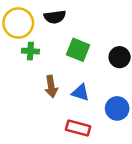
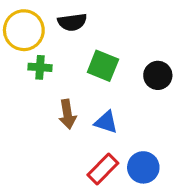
blue circle: (117, 108) -> (143, 167), moved
red rectangle: (78, 128) -> (103, 169), turned -60

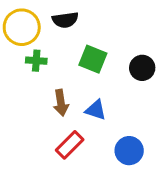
red rectangle: (103, 169) -> (70, 145), moved

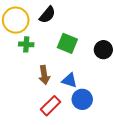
black semicircle: (65, 20) -> (47, 15), turned -42
blue circle: (129, 151) -> (82, 99), moved

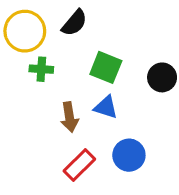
blue triangle: (70, 80) -> (106, 107), moved

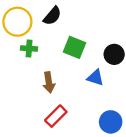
blue triangle: (106, 107) -> (95, 78), moved
blue circle: (129, 155) -> (111, 122), moved

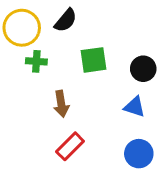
green square: (75, 47) -> (93, 60), turned -30
blue triangle: (95, 78) -> (134, 107), moved

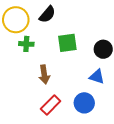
blue circle: (139, 154) -> (84, 103), moved

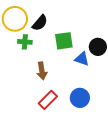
black semicircle: (47, 14) -> (40, 23), moved
blue triangle: (97, 77) -> (82, 59), moved

